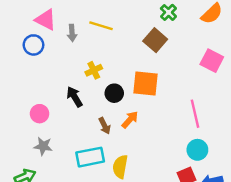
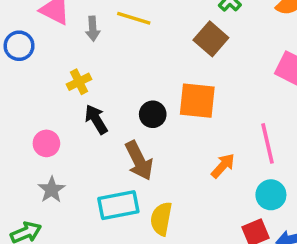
blue circle: (33, 45) -> (19, 46), moved
yellow cross: (94, 70) -> (79, 82), moved
orange arrow: (130, 120) -> (223, 166), moved
brown arrow: (105, 126) -> (139, 161), size x1.6
gray star: (43, 146) -> (52, 190), turned 30

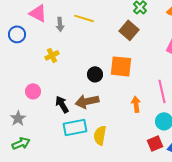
black arrow: (96, 119) -> (62, 104), moved
brown arrow: (139, 161) -> (87, 101), turned 105
orange arrow: (223, 166) -> (136, 104), turned -49
gray star: (52, 190) -> (18, 118), moved

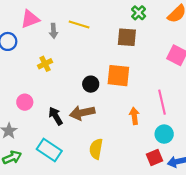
pink triangle: (38, 13) -> (30, 19), turned -48
brown square: (129, 30) -> (127, 37), turned -36
cyan rectangle: (75, 127) -> (49, 150), moved, turned 45

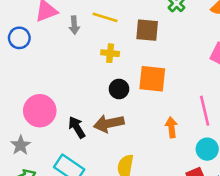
brown square: (127, 37) -> (147, 30), moved
yellow cross: (45, 64) -> (110, 53), moved, turned 32
pink circle: (25, 102) -> (40, 111), size x1.6

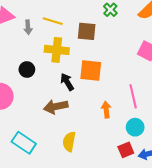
yellow cross: (110, 53) -> (57, 50), size x1.6
black circle: (119, 89) -> (27, 70), moved
black arrow: (77, 127) -> (67, 82), moved

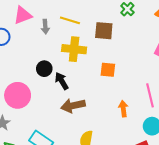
orange square: (91, 71) -> (108, 70), size x0.7
black arrow: (67, 82) -> (62, 81), moved

